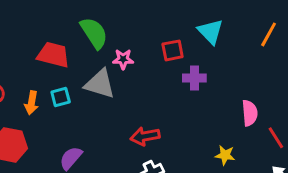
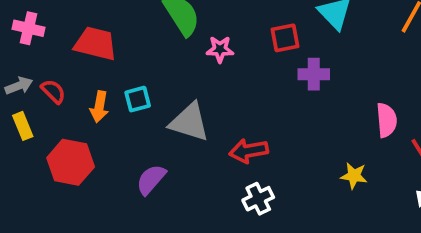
red trapezoid: (53, 55) -> (95, 44), moved
gray triangle: (100, 84) -> (189, 122), moved

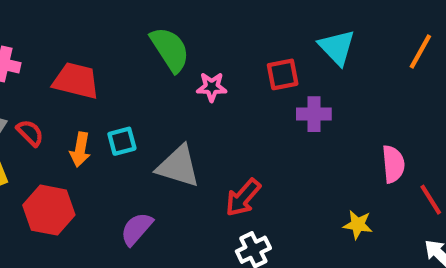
red arrow: (249, 151) -> (243, 198), turned -39

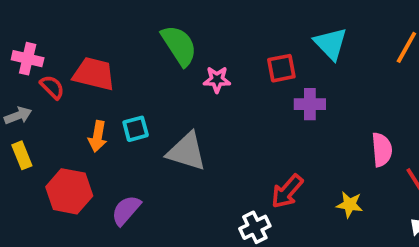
red semicircle: (30, 133) -> (52, 87), moved
red arrow: (243, 198) -> (287, 191), moved
purple semicircle: (137, 229) -> (126, 210), moved

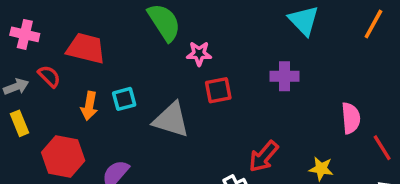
red square: (281, 68) -> (218, 90), moved
red semicircle: (52, 87) -> (49, 76), moved

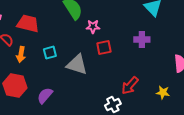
orange arrow: (89, 106) -> (21, 55), moved

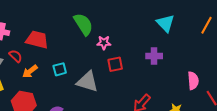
orange arrow: (21, 55) -> (30, 71), turned 42

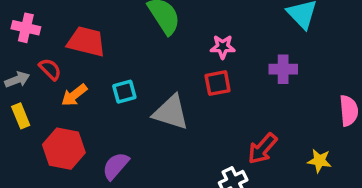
pink star: (104, 43) -> (223, 47), moved

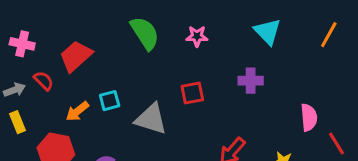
red trapezoid: (86, 42) -> (76, 56), turned -56
pink star: (223, 47) -> (197, 36), moved
orange arrow: (74, 95) -> (77, 111), moved

